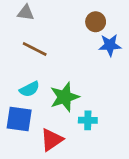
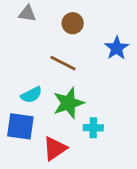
brown circle: (96, 22) -> (73, 23), moved
blue star: (110, 45) -> (117, 48), turned -30
brown line: (35, 49) -> (63, 63), moved

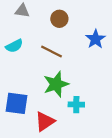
cyan semicircle: (31, 95) -> (14, 46), moved

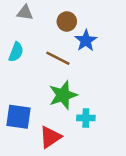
blue star: (95, 39) -> (86, 41), moved
cyan semicircle: (14, 46) -> (16, 52), turned -42

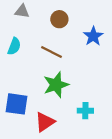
blue star: (86, 41) -> (93, 36), moved
cyan cross: (86, 118) -> (85, 111), moved

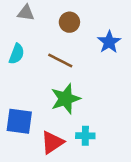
cyan cross: (85, 111) -> (85, 136), moved

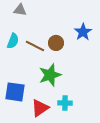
brown circle: (69, 22) -> (56, 43), moved
brown line: (60, 60) -> (35, 46), moved

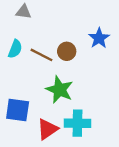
green star: (50, 75) -> (60, 90), turned -30
cyan cross: (65, 103) -> (77, 123), size x1.5

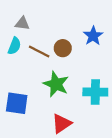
gray triangle: (24, 12) -> (22, 23), moved
cyan cross: (77, 123) -> (95, 92), moved
red triangle: (48, 129) -> (62, 124), moved

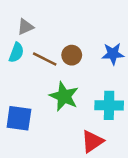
gray triangle: (22, 23) -> (25, 27), turned -32
blue star: (93, 36) -> (113, 54), moved, turned 30
red triangle: (62, 124) -> (92, 141), moved

